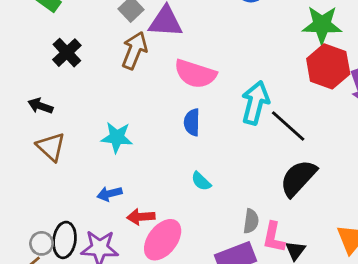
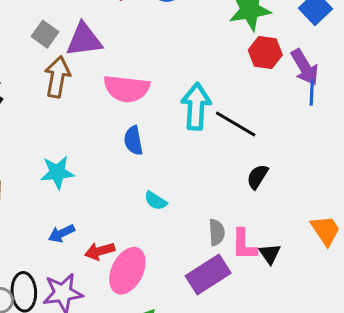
red hexagon: (328, 66) -> (265, 53), size x0.7
black semicircle: (298, 178) -> (257, 177), size x0.6

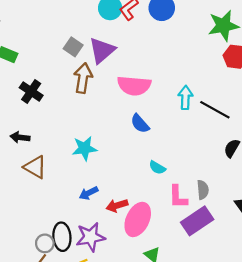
purple triangle: (84, 40) -> (102, 50), turned -32
cyan arrow: (196, 106) -> (185, 97), size x0.7
blue semicircle: (133, 141) -> (140, 124), turned -30
pink L-shape: (244, 244) -> (178, 197), moved

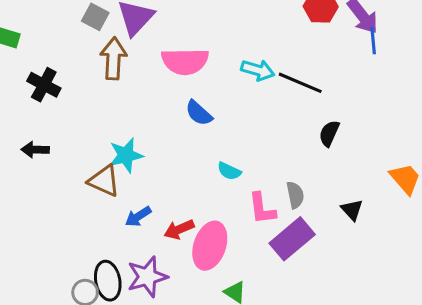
cyan arrow: (185, 97) -> (258, 70), turned 110
brown triangle: (35, 167) -> (104, 181), moved

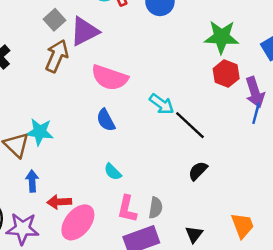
blue arrow: (138, 217) -> (32, 181), turned 100

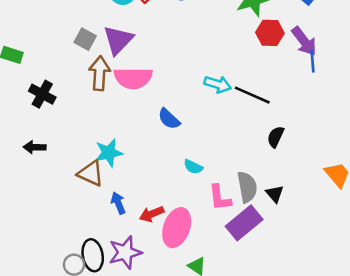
pink semicircle: (110, 78) -> (133, 78), moved
gray semicircle: (156, 208) -> (247, 187), size x1.4
black triangle: (194, 234) -> (275, 194), moved

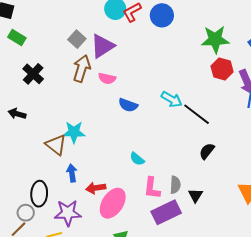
pink semicircle: (133, 78) -> (107, 78), size x0.6
blue semicircle: (169, 119) -> (128, 105), moved, turned -36
gray semicircle: (247, 187) -> (175, 185), size x0.7
black ellipse: (93, 255) -> (39, 194), moved

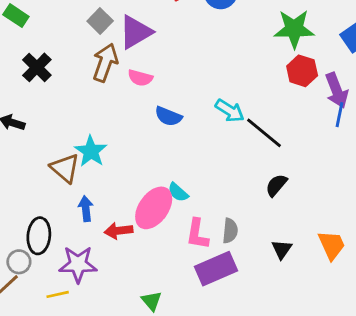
cyan star: (74, 132) -> (91, 151), turned 30
black triangle: (195, 195) -> (282, 249), moved
pink ellipse: (113, 203) -> (154, 208), moved

